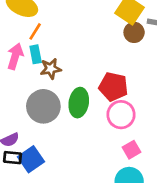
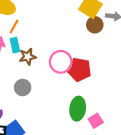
green ellipse: (79, 103) -> (78, 109), moved
gray circle: (43, 106) -> (23, 88), size x0.6
pink circle: (121, 115) -> (61, 62), moved

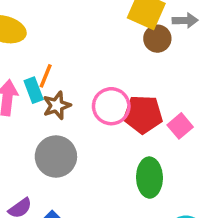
orange line: (14, 27) -> (46, 76), moved
gray circle: (23, 88) -> (56, 156), size x1.5
pink square: (96, 121) -> (180, 126), moved

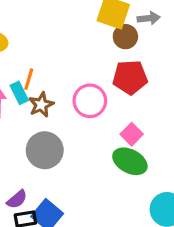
red pentagon: (143, 114) -> (130, 77), moved
pink square: (180, 126) -> (132, 134), moved
green ellipse: (149, 178) -> (130, 161), turned -56

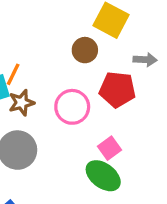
gray arrow: (149, 18) -> (145, 60), moved
brown circle: (125, 37) -> (85, 50), moved

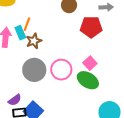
pink circle: (72, 107) -> (61, 70), moved

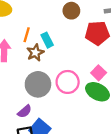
cyan rectangle: (20, 33) -> (47, 40), moved
purple semicircle: (15, 100) -> (25, 111), moved

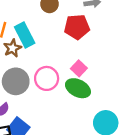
cyan rectangle: (47, 40) -> (25, 35), size x1.5

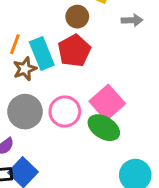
red pentagon: (77, 27) -> (74, 51), moved, turned -30
pink square: (79, 68) -> (107, 102), size x1.6

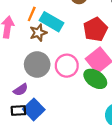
red pentagon: (74, 51) -> (95, 29), moved
cyan rectangle: (42, 53) -> (51, 22), turned -40

